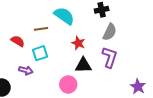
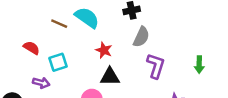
brown line: (41, 29) -> (59, 24), moved, turned 32
purple L-shape: (110, 57) -> (156, 66), moved

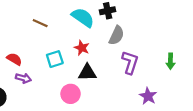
cyan semicircle: (87, 18) -> (83, 17), moved
red semicircle: (31, 48) -> (14, 59), moved
cyan square: (58, 62) -> (55, 59), moved

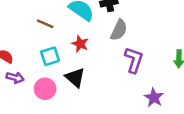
brown line: (40, 23) -> (45, 24), moved
black triangle: (87, 73) -> (75, 78), moved, turned 42
pink circle: (71, 94) -> (45, 89), moved

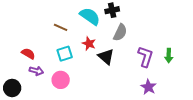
purple L-shape: (134, 60) -> (145, 57), moved
black triangle: (75, 78) -> (106, 57), moved

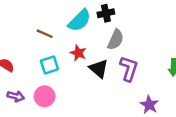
cyan semicircle: (90, 16) -> (79, 20), turned 100
purple L-shape: (145, 57) -> (129, 69), moved
purple arrow: (36, 71) -> (16, 96), moved

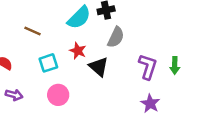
brown line: (45, 34) -> (32, 31), moved
purple L-shape: (129, 69) -> (148, 67), moved
pink circle: (45, 96) -> (58, 95), moved

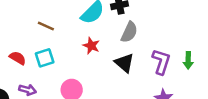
cyan square: (48, 63) -> (45, 58), moved
black triangle: (99, 67) -> (124, 63), moved

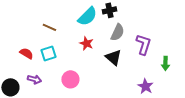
green arrow: (188, 60) -> (165, 63), moved
purple L-shape: (161, 62) -> (143, 44), moved

